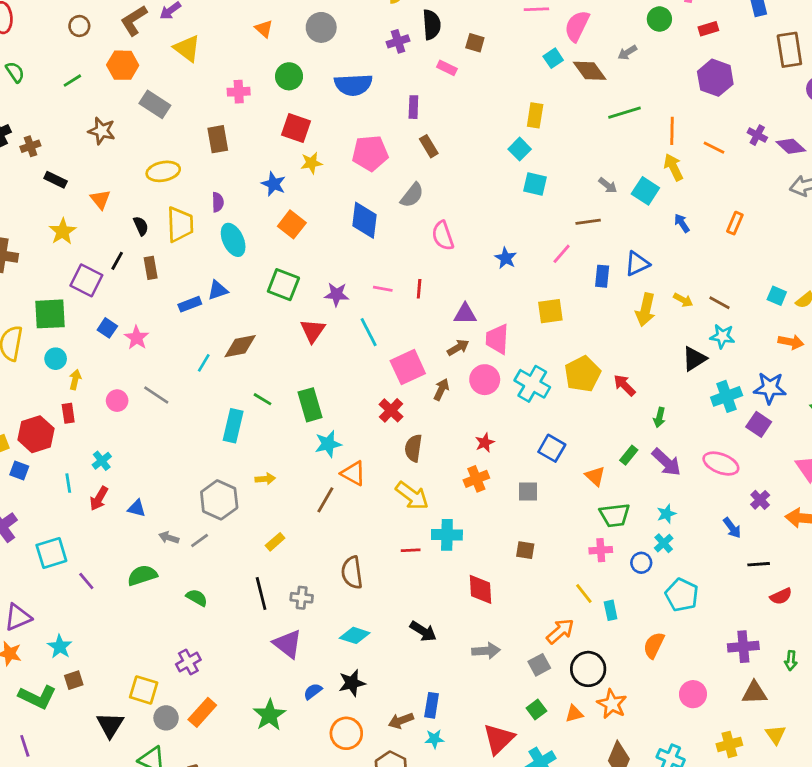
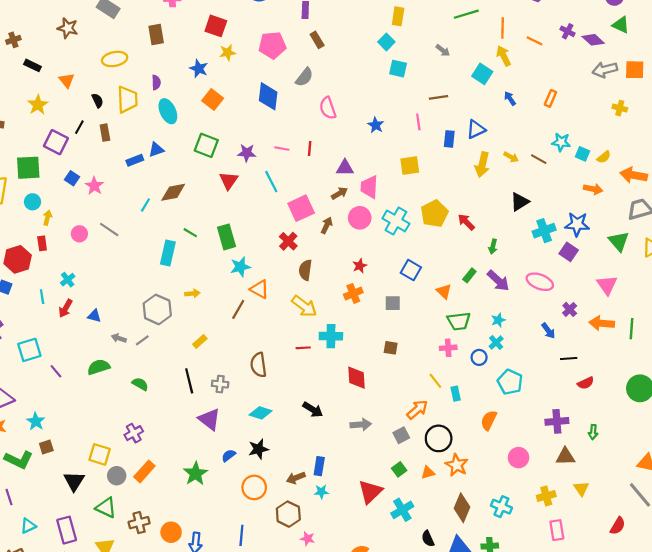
gray arrow: (608, 185) -> (443, 50), moved
pink line: (562, 254) -> (418, 122), turned -49
cyan star: (722, 336) -> (561, 142), moved

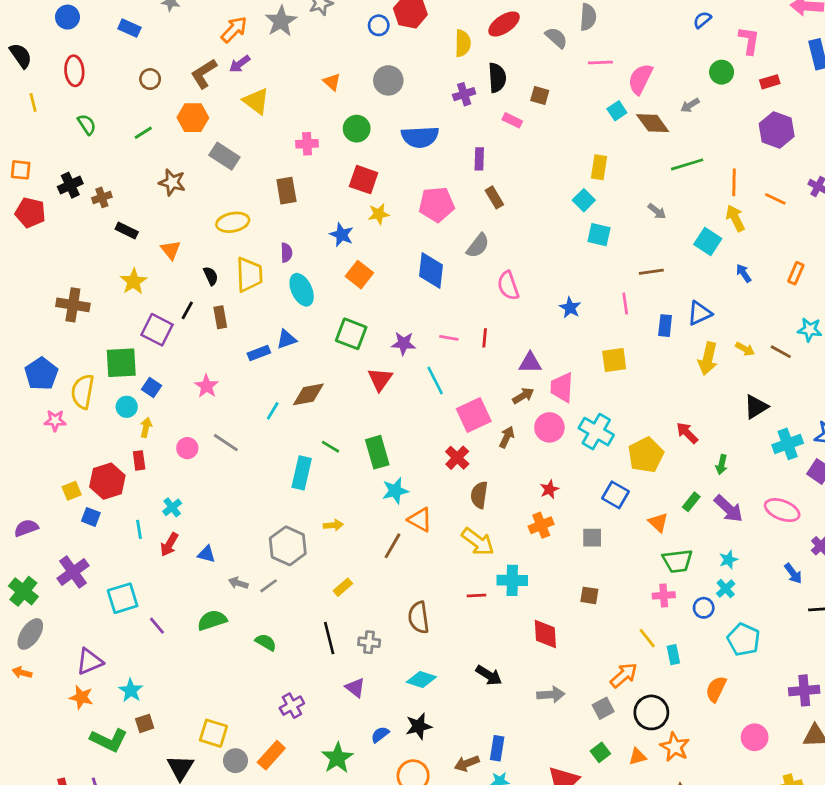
blue square: (72, 178) -> (151, 388), moved
yellow pentagon: (434, 214) -> (646, 455), moved
purple triangle: (209, 419) -> (355, 688), size x0.7
purple cross: (134, 433) -> (292, 706), moved

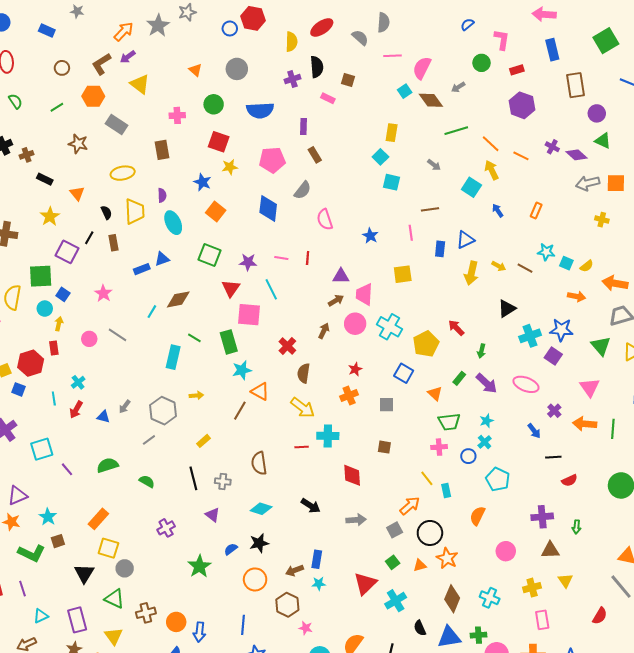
orange line: (734, 182) -> (491, 144), turned -48
pink square: (474, 415) -> (249, 315), moved, turned 30
gray arrow: (238, 583) -> (125, 407), moved, turned -72
orange rectangle: (271, 755) -> (98, 519), moved

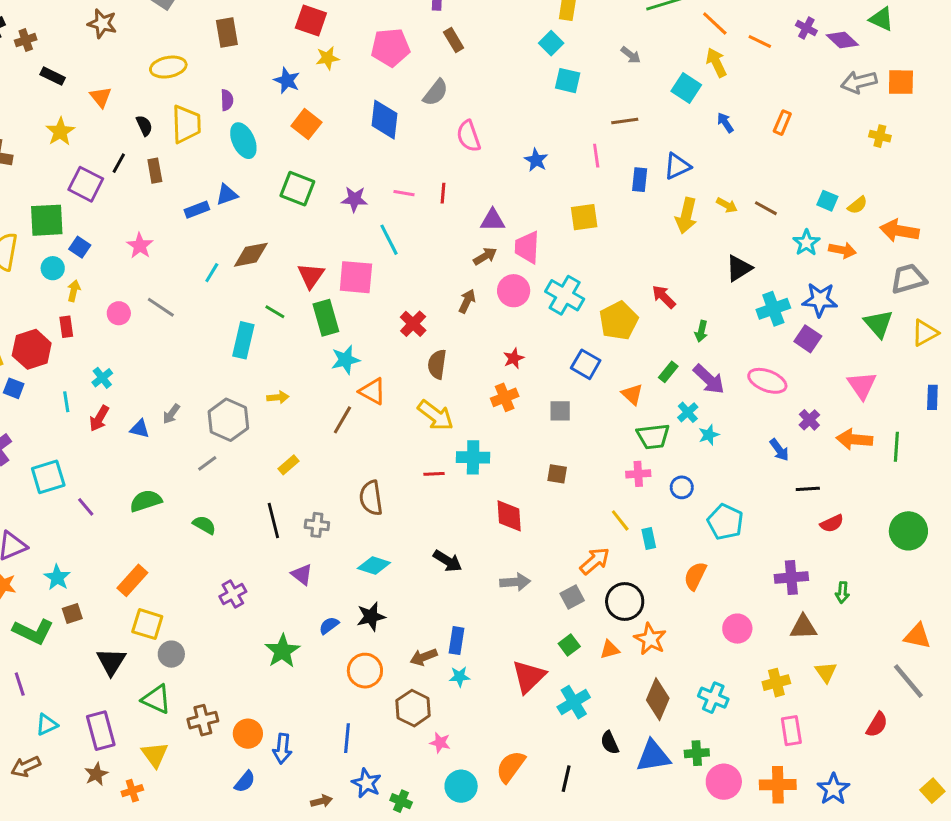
cyan star: (546, 252) -> (806, 243), moved, turned 30
red triangle: (231, 288) -> (311, 276), moved
cyan cross: (485, 442) -> (688, 412), moved

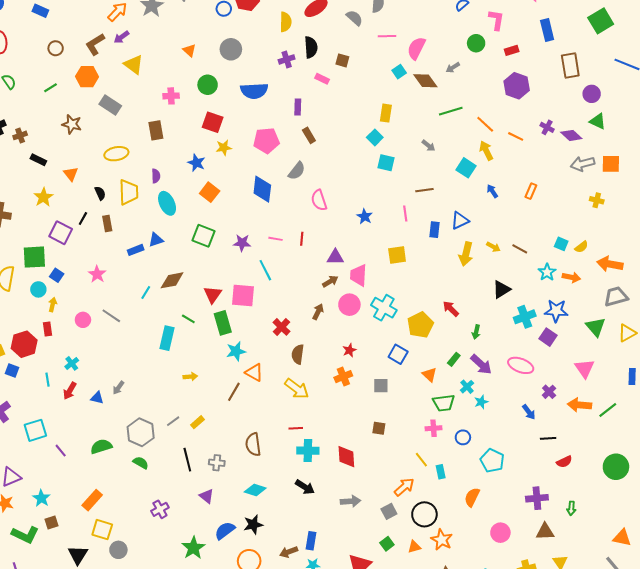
gray hexagon: (228, 420) -> (141, 432), moved
green line: (896, 447) -> (608, 410), turned 48
cyan cross: (473, 457) -> (308, 451), moved
gray line: (207, 463) -> (173, 421), moved
blue semicircle: (329, 626) -> (225, 531), size x1.5

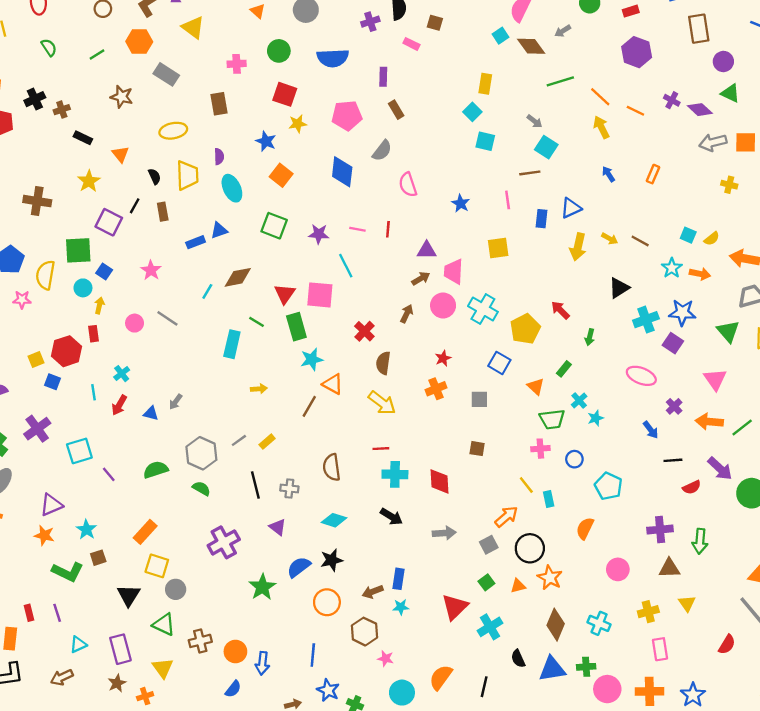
cyan square: (466, 168) -> (546, 147), moved
purple arrow: (481, 364) -> (720, 469), moved
green arrow: (571, 508) -> (700, 541), size x1.5
purple cross: (160, 509) -> (224, 542), size x1.5

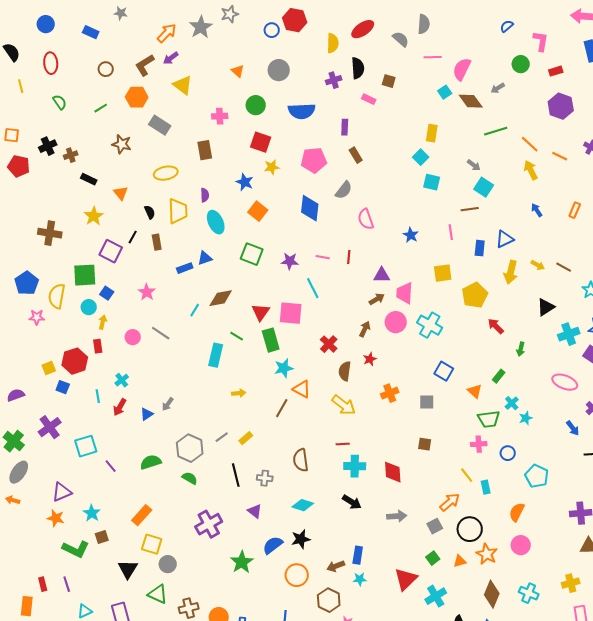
yellow pentagon: (525, 329) -> (475, 295), moved
red star: (443, 358) -> (370, 359), moved
blue triangle: (151, 413) -> (147, 414), turned -48
pink circle: (618, 569) -> (521, 545), moved

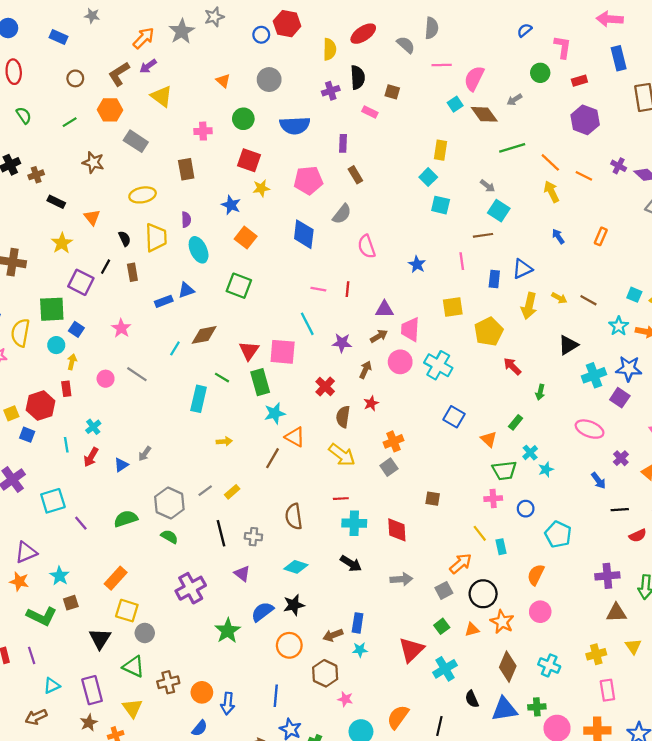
purple star: (290, 261) -> (342, 343), moved
gray square: (427, 402) -> (389, 467), moved, turned -35

